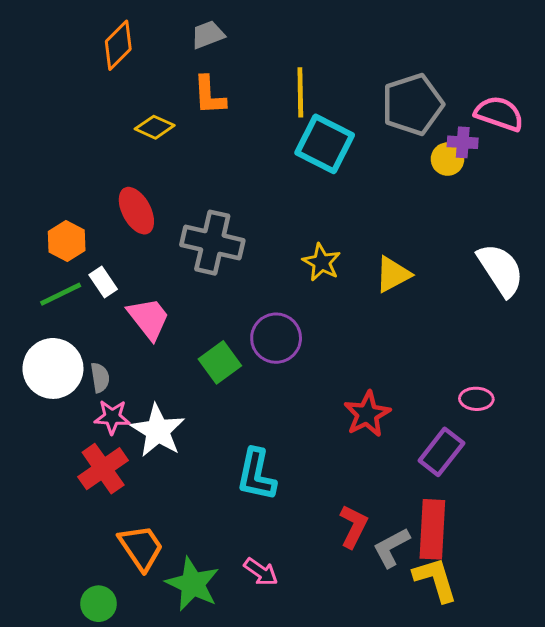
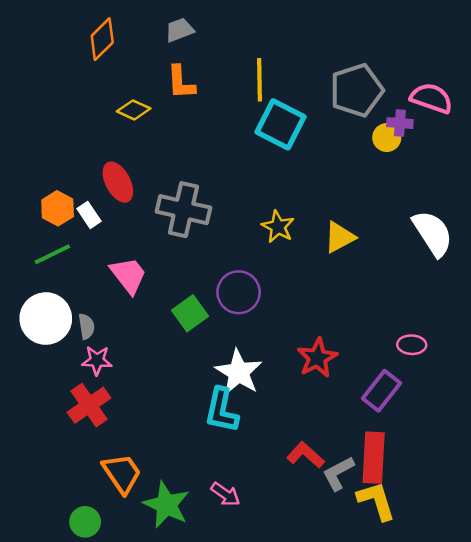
white rectangle: (103, 282) -> (89, 215), moved
white star: (158, 431) -> (239, 372), moved
red L-shape: (353, 526) -> (305, 455), turned -75

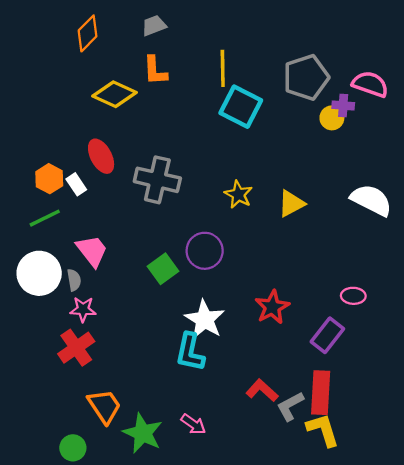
yellow diamond: (134, 110) -> (115, 94), size x1.5
white semicircle: (433, 233) -> (371, 200), turned -30
pink trapezoid: (128, 275) -> (92, 251), moved

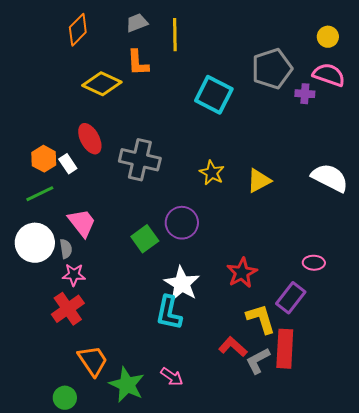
yellow line: (223, 68) -> (175, 35), moved
yellow circle: (332, 118) -> (328, 37), moved
yellow L-shape: (323, 430) -> (261, 319), moved

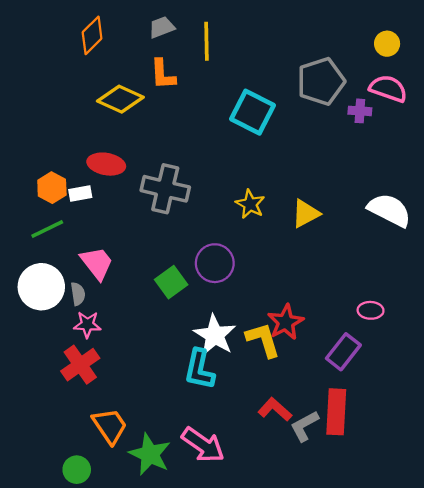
red ellipse: (90, 139) -> (106, 164), turned -52
white rectangle: (68, 164) -> (80, 194), turned -66
yellow L-shape: (261, 319) -> (263, 340), moved
pink arrow: (172, 377) -> (203, 445), size x1.6

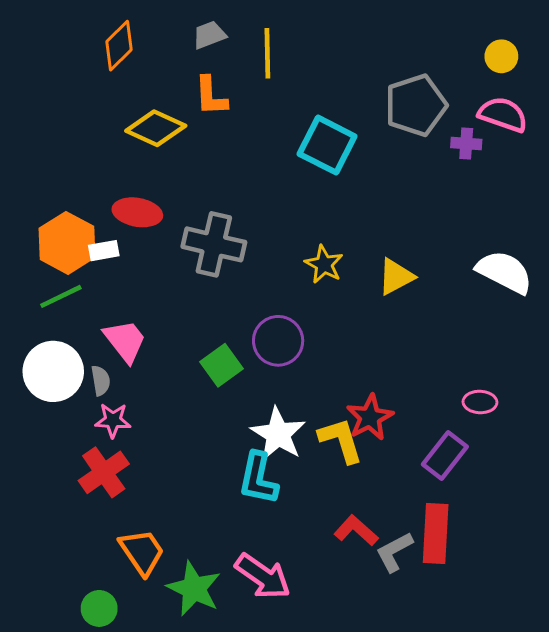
orange hexagon: (52, 188) -> (67, 243), size x1.5

